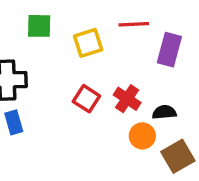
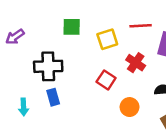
red cross: (127, 99) -> (136, 63), moved
orange circle: (142, 136) -> (130, 107), moved

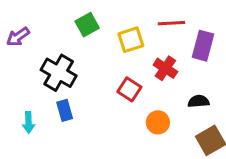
green square: (72, 27) -> (87, 25), turned -30
black cross: (48, 66) -> (59, 73), turned 32

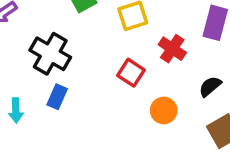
black semicircle: (198, 101) -> (210, 86), turned -35
blue rectangle: (65, 110) -> (57, 97), turned 40

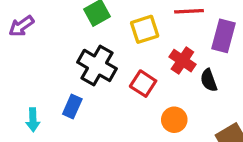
black cross: (50, 54) -> (97, 65), moved
black semicircle: (210, 86) -> (209, 80), moved, turned -70

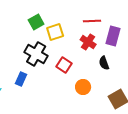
yellow square: (145, 29) -> (55, 32), moved
red cross: (182, 61) -> (88, 42), moved

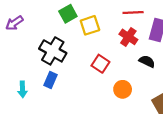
black cross: (36, 54) -> (53, 51), moved
black semicircle: (104, 63) -> (147, 61), turned 136

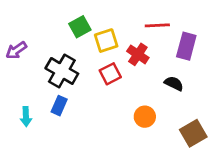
purple arrow: (14, 23) -> (16, 50), moved
red cross: (128, 37) -> (138, 54), moved
red square: (100, 64) -> (110, 74), moved, turned 30

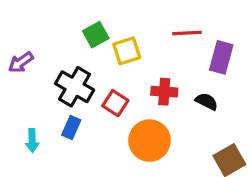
red cross: (138, 54) -> (164, 92), moved, turned -30
red square: (110, 74) -> (115, 103), moved, turned -30
orange circle: (145, 117) -> (150, 141), moved, size x1.6

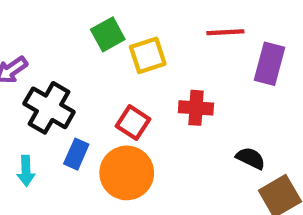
black cross: (75, 87) -> (49, 108), moved
black semicircle: (207, 101) -> (251, 158), moved
orange circle: (150, 141) -> (127, 173), moved

